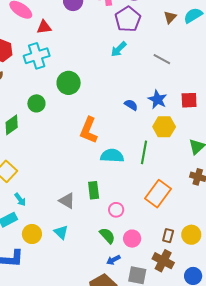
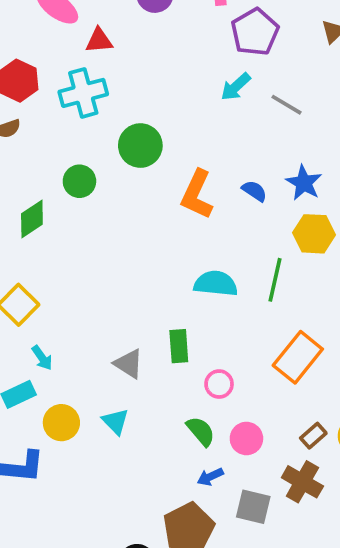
gray line: (162, 59) -> (286, 105), moved
orange L-shape: (89, 130) -> (197, 194), moved
brown rectangle: (168, 236) -> (313, 436), turned 32

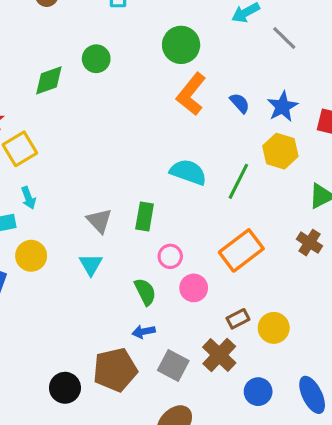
green circle: (140, 146) -> (181, 45), moved
cyan triangle: (115, 421) -> (91, 264), moved
pink circle: (246, 438) -> (194, 288), moved

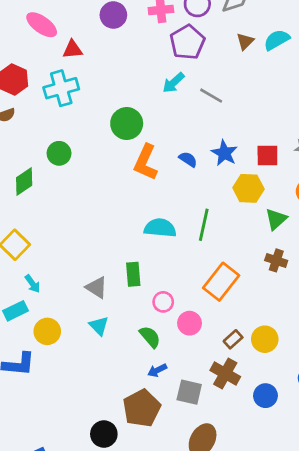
yellow hexagon: (280, 151) -> (248, 188), moved

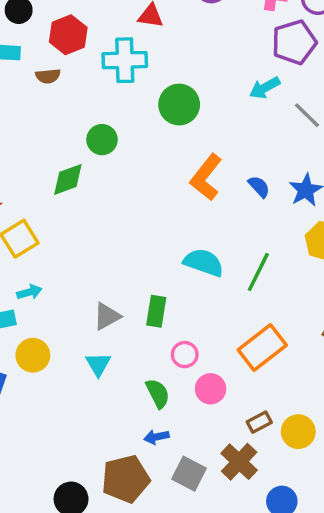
green circle: (127, 123) -> (179, 105), moved
green diamond: (24, 181) -> (68, 179), moved
cyan arrow: (33, 284) -> (29, 292), turned -84
gray triangle: (96, 288) -> (107, 316), turned 45

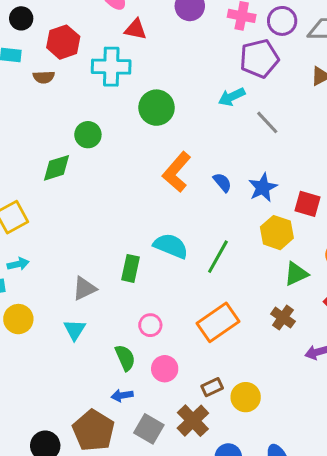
green rectangle: (156, 311) -> (130, 268), moved
pink circle: (211, 389) -> (165, 369), moved
brown pentagon: (126, 479) -> (94, 431), turned -30

